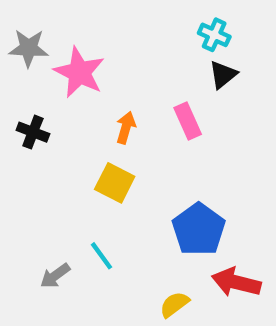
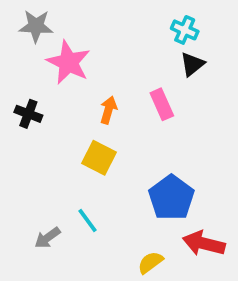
gray star: (29, 48) -> (36, 26), moved

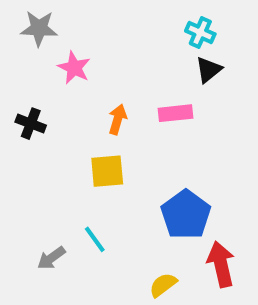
pink star: (68, 62) -> (74, 68), size x0.7
pink rectangle: (162, 104) -> (175, 113), turned -72
yellow square: (99, 158) -> (107, 171), turned -32
red arrow: (204, 243) -> (221, 264), turned 63

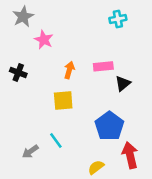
gray star: (39, 28) -> (23, 17), turned -30
cyan cross: (200, 33) -> (118, 19), turned -35
black triangle: (209, 70) -> (123, 83), moved

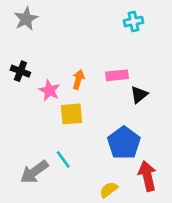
pink star: (44, 40) -> (49, 90), moved
black cross: (18, 72) -> (20, 71), moved
gray arrow: (30, 151) -> (34, 172), size x1.5

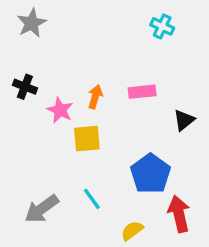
cyan cross: (134, 22) -> (162, 26), turned 36
black triangle: (139, 95) -> (184, 120), moved
cyan line: (63, 159) -> (92, 199), moved

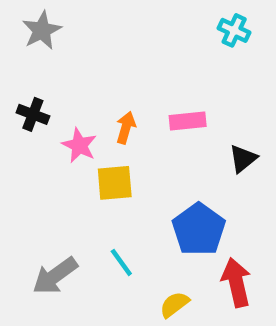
cyan cross: (162, 26) -> (234, 30), moved

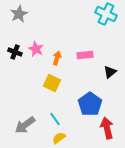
cyan cross: (234, 30) -> (106, 14), size x1.5
pink star: (79, 145) -> (36, 49), moved
yellow square: (115, 183) -> (52, 83), turned 30
yellow semicircle: (174, 304) -> (59, 138), moved

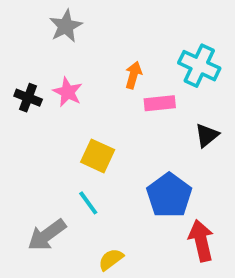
gray star: (19, 14) -> (66, 26), moved
cyan cross: (106, 14) -> (199, 66), moved
orange arrow: (57, 58) -> (133, 75), moved
cyan line: (55, 119) -> (88, 203), moved

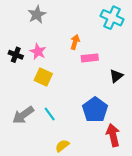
cyan cross: (199, 66) -> (112, 18), moved
yellow square: (98, 156) -> (43, 77), moved
gray arrow: (47, 235) -> (23, 115), moved

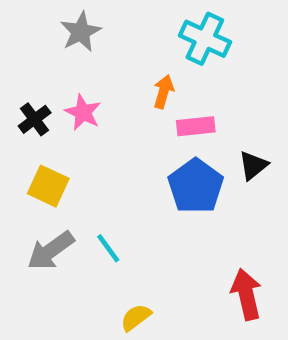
cyan cross: (112, 18) -> (205, 39), moved
black cross: (16, 55) -> (35, 119), turned 32
yellow square: (43, 77) -> (48, 186), moved
blue pentagon: (95, 110) -> (196, 186), moved

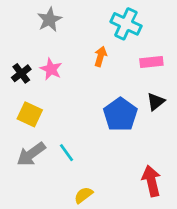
pink rectangle: (196, 126) -> (151, 62), moved

